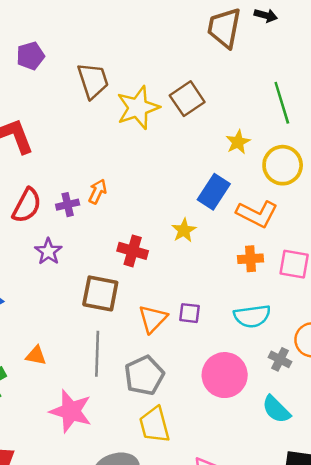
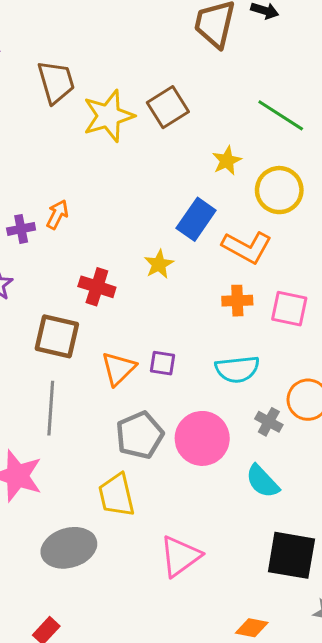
green line: (282, 103) -> (281, 115), turned -42
gray pentagon: (144, 375) -> (140, 435), moved

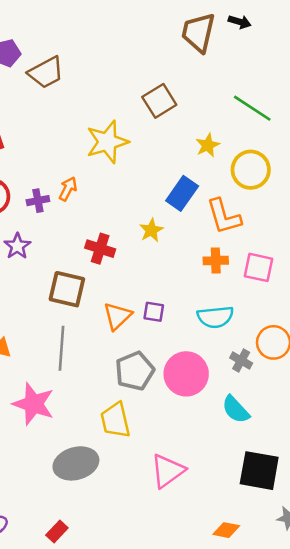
brown trapezoid: (56, 82) -> (46, 73), moved, turned 78
yellow star: (109, 116) -> (107, 142), moved
orange L-shape: (247, 247) -> (224, 217), turned 45

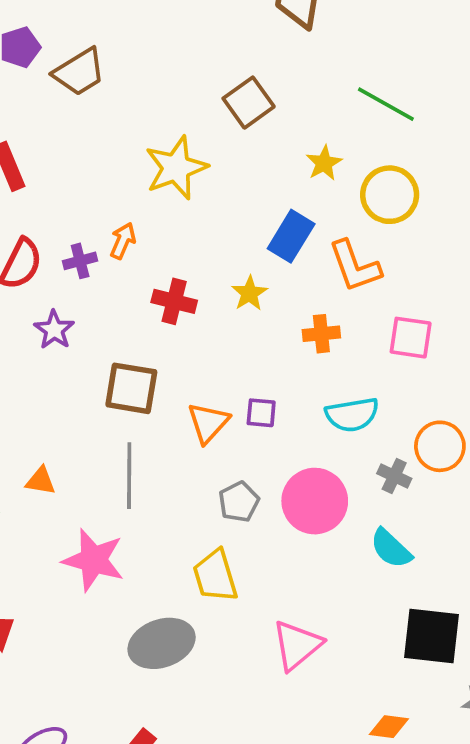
red cross: (100, 249) -> (174, 301), moved
orange cross: (216, 261) -> (321, 334), moved
gray pentagon: (135, 371) -> (239, 502), size x0.7

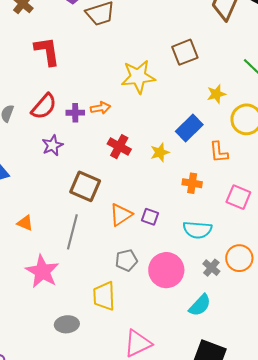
orange arrow: (123, 241) -> (100, 108), turned 42
orange L-shape: (355, 266) -> (219, 152), size x0.7
cyan semicircle: (391, 549) -> (200, 305), turned -105
gray ellipse: (162, 643) -> (67, 324), size x0.7

